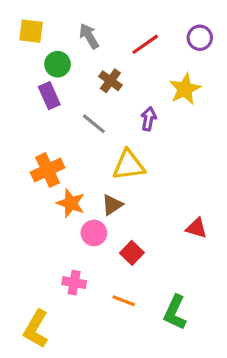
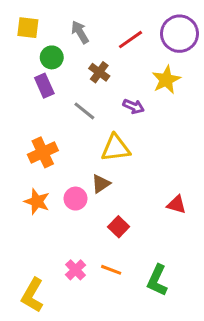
purple circle: (200, 38) -> (179, 34), size x1.6
purple arrow: (149, 119) -> (133, 106), turned 102
orange star: (71, 203) -> (37, 202), moved
pink circle: (94, 233) -> (75, 199), moved
pink cross: (74, 283) -> (75, 270), moved, turned 36

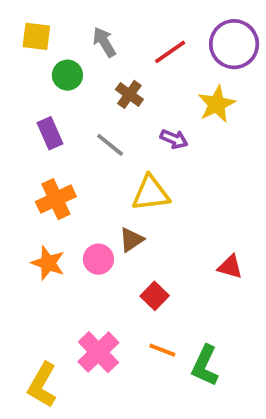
purple rectangle: (44, 86) -> (50, 133), moved
pink cross: (75, 270) -> (98, 352), size x1.5
orange line: (111, 270) -> (162, 350), moved

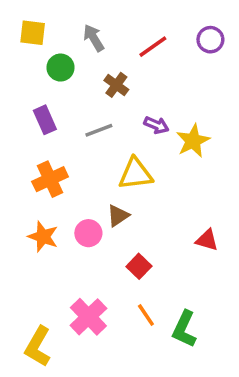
purple circle: (234, 44) -> (210, 40), size x0.6
yellow star: (217, 104) -> (193, 141), moved
gray line: (110, 145) -> (99, 130), turned -60
orange line: (162, 350) -> (146, 315), turned 35

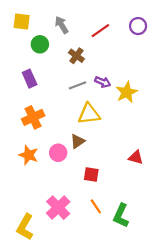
gray line: (99, 130) -> (78, 85), moved
red square: (139, 266) -> (91, 174), turned -35

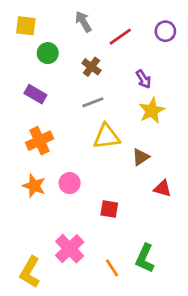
gray arrow: (62, 25) -> (83, 22), moved
purple rectangle: (30, 79) -> (35, 94), turned -36
purple arrow: (103, 82) -> (143, 79), moved, turned 35
brown triangle: (78, 141) -> (141, 157), moved
orange line: (96, 206) -> (112, 268), moved

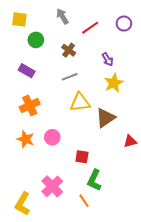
brown triangle: (141, 157) -> (105, 118), size x1.5
red triangle: (163, 189) -> (130, 141), moved, turned -32
green L-shape: (145, 258) -> (94, 180), moved

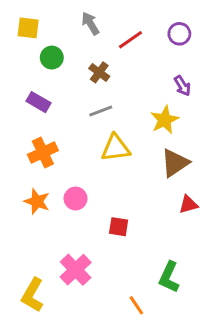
purple arrow: (108, 59) -> (182, 86), moved
brown triangle: (105, 118) -> (175, 163), moved
green L-shape: (94, 180) -> (169, 277), moved
orange line: (84, 201) -> (136, 305), moved

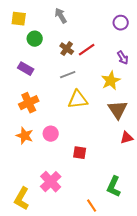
red line: (130, 40) -> (87, 50), moved
brown triangle: (175, 163) -> (118, 110), turned -30

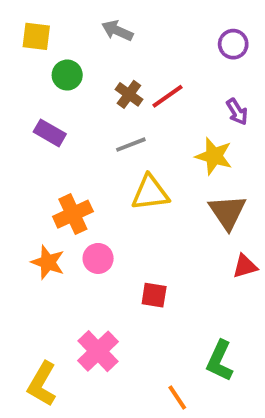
gray arrow: (61, 16) -> (117, 31), turned -35
yellow star: (111, 81) -> (214, 156), turned -30
orange cross: (29, 103) -> (73, 214), moved

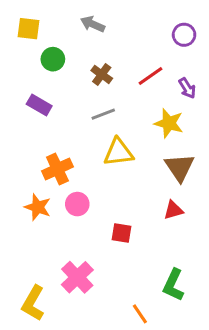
red line: (168, 96) -> (151, 76), moved
red triangle: (245, 266) -> (173, 210), moved

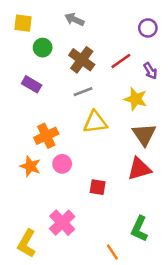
brown cross: (102, 74) -> (82, 60), size x1.5
red triangle: (173, 210) -> (139, 169), size x1.5

